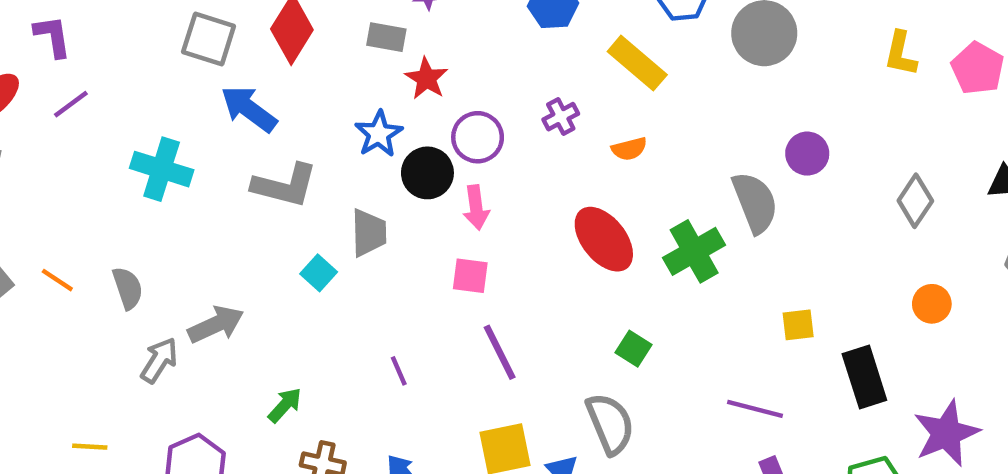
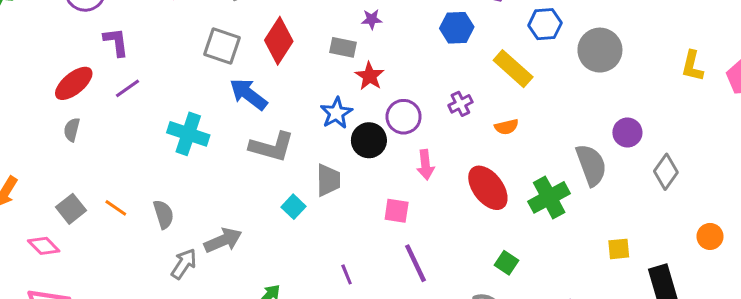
gray diamond: (915, 201) -> (666, 172), moved
pink arrow: (476, 208) -> (425, 165), moved

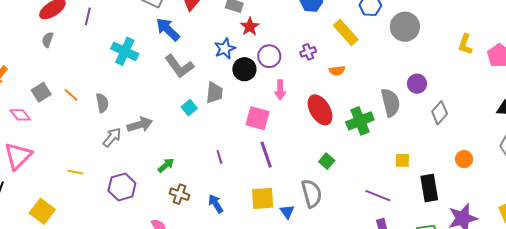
purple line: (127, 88) -> (88, 16), turned -48
gray L-shape: (272, 147) -> (179, 66), turned 32
pink square: (397, 211) -> (257, 118), size x1.4

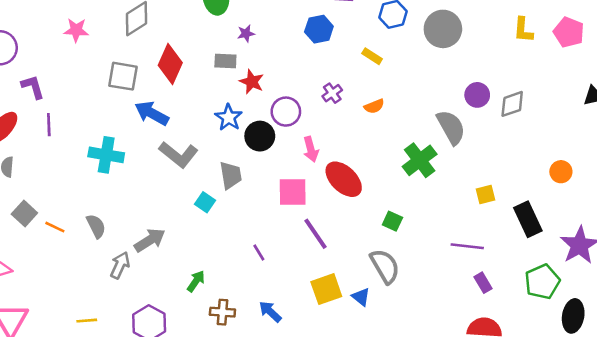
yellow rectangle: (346, 32) -> (372, 56), size x0.6
gray square: (41, 92) -> (24, 213), moved
red ellipse: (320, 110) -> (344, 179), moved
gray diamond: (440, 113) -> (512, 104), moved, turned 45

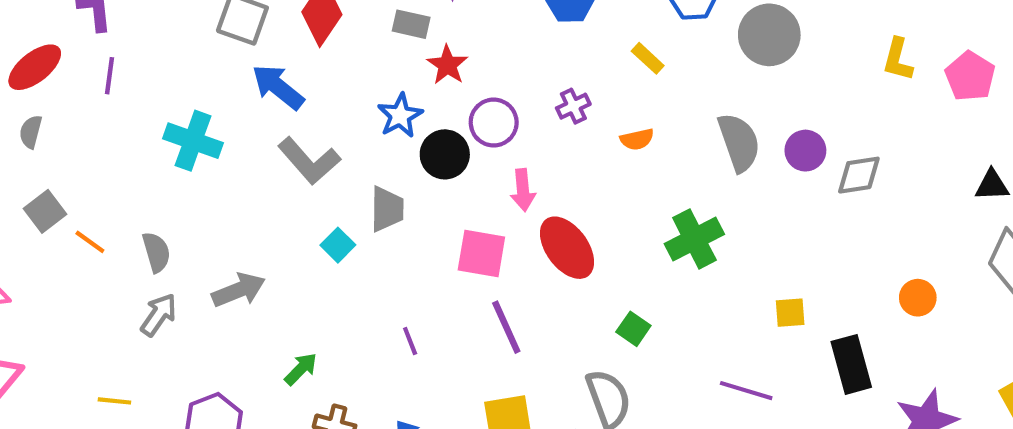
gray semicircle: (451, 127) -> (739, 142), moved
gray arrow: (120, 265) -> (159, 315), moved

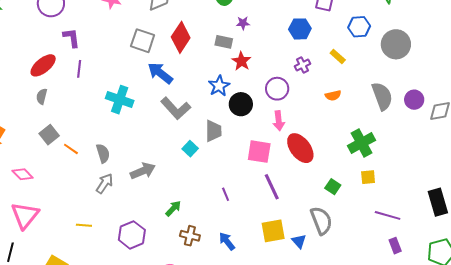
purple cross: (573, 106) -> (302, 65), moved
purple circle: (494, 123) -> (277, 89), moved
yellow square: (790, 313) -> (368, 177), moved

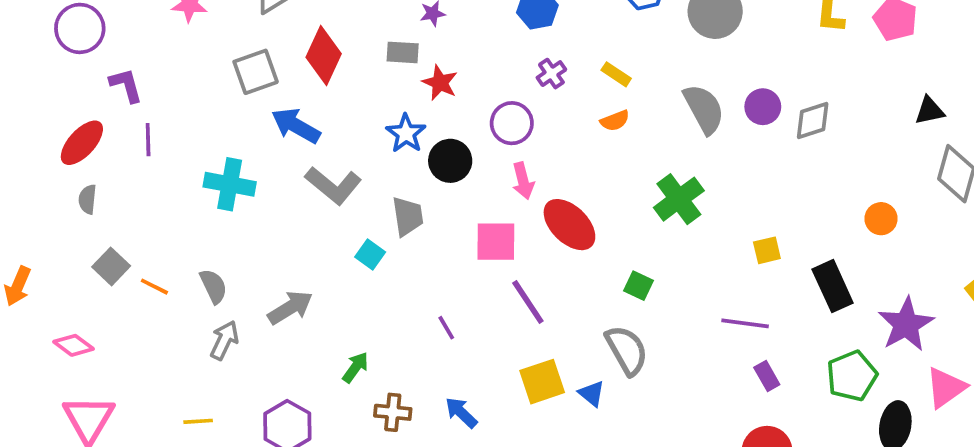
gray square: (143, 41) -> (256, 72), turned -30
yellow rectangle: (338, 56) -> (616, 74), moved
yellow square: (368, 177) -> (767, 250), moved

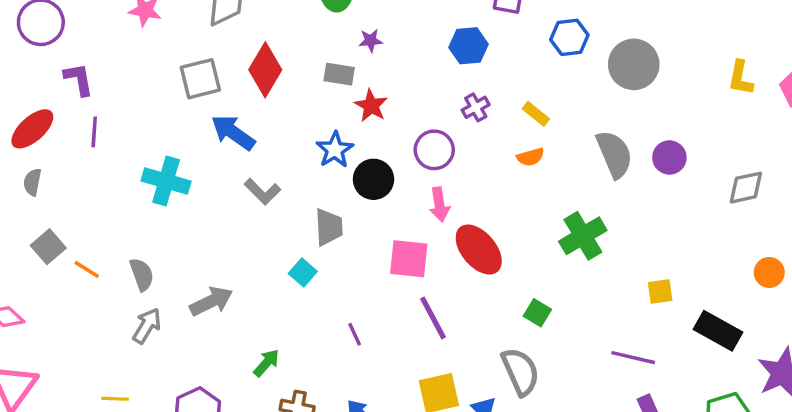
gray diamond: (813, 120) -> (746, 188), moved
gray L-shape: (333, 185) -> (262, 192), size x0.7
cyan square: (370, 255) -> (303, 273), moved
black rectangle: (833, 286) -> (718, 331), turned -42

